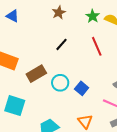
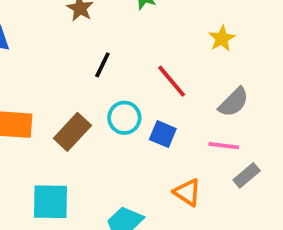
red line: (97, 46) -> (172, 81), moved
cyan circle: (60, 83) -> (124, 118), moved

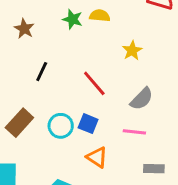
cyan circle: (124, 118) -> (61, 126), moved
gray rectangle: (247, 175) -> (154, 169), moved, turned 42
orange triangle: (187, 192) -> (97, 157), moved

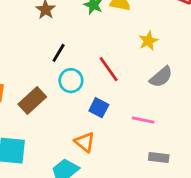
gray semicircle: (142, 99) -> (161, 77), moved
cyan circle: (61, 126) -> (71, 81), moved
orange triangle: (97, 157) -> (85, 142), moved

